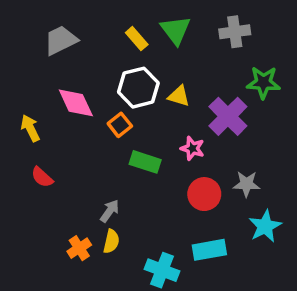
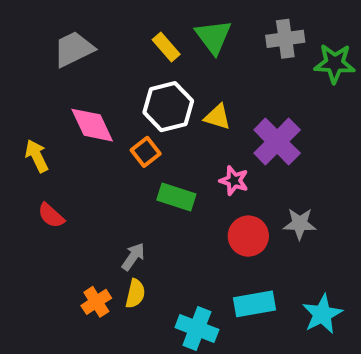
green star: (263, 83) -> (335, 63), moved
cyan star: (265, 226) -> (322, 314), moved

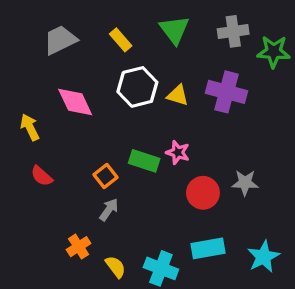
yellow rectangle: (166, 47) -> (121, 40), moved
purple cross: (277, 142) -> (227, 92), moved, turned -30
orange square: (146, 152) -> (105, 176), moved
pink star: (234, 181) -> (178, 152), moved
yellow semicircle: (135, 294) -> (116, 267), moved, turned -50

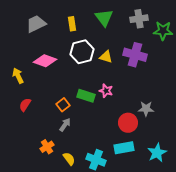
yellow rectangle: (121, 40) -> (72, 24), turned 32
pink diamond: (75, 102) -> (45, 61), turned -45
red semicircle: (42, 176) -> (25, 105), turned 80
red circle: (203, 193) -> (128, 123), moved

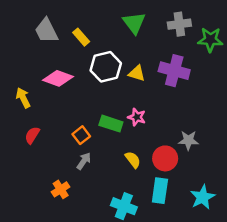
gray trapezoid: (36, 24) -> (46, 31), turned -90
yellow rectangle: (72, 24) -> (81, 37), moved, turned -32
cyan rectangle: (124, 148) -> (160, 191), turned -72
yellow semicircle: (69, 159) -> (133, 160), moved

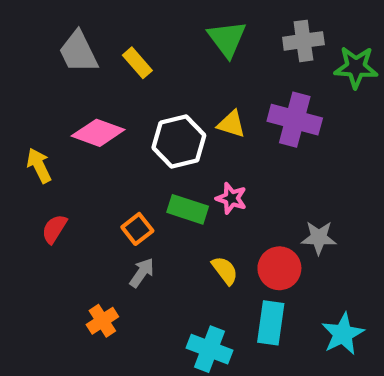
white hexagon: (106, 67) -> (179, 142), moved

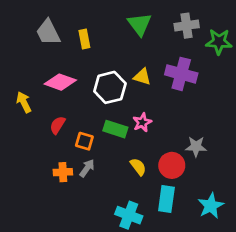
yellow rectangle: (137, 63) -> (84, 39), turned 30
pink star: (231, 198) -> (142, 122), turned 30
red semicircle: (54, 229) -> (57, 125), moved
orange square: (137, 229) -> (84, 141), turned -36
orange cross: (102, 321) -> (63, 172), moved, turned 30

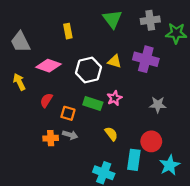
gray trapezoid: (48, 32) -> (20, 42), moved
gray star: (196, 147) -> (158, 105), moved
red circle: (172, 165) -> (151, 141), moved
gray arrow: (87, 168) -> (70, 135), turned 72

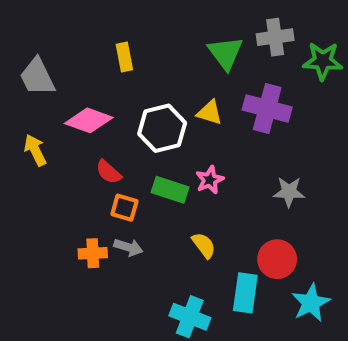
green triangle: (112, 19) -> (226, 53), moved
red semicircle: (46, 100) -> (109, 172), moved, turned -80

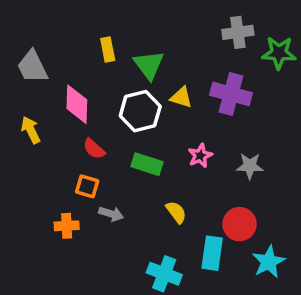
green triangle: (226, 53) -> (149, 65), moved
pink diamond: (89, 120) -> (77, 104), turned 72
pink star: (210, 180) -> (200, 156), moved
orange square: (124, 208) -> (87, 186), moved
orange cross: (93, 253) -> (67, 226), moved

